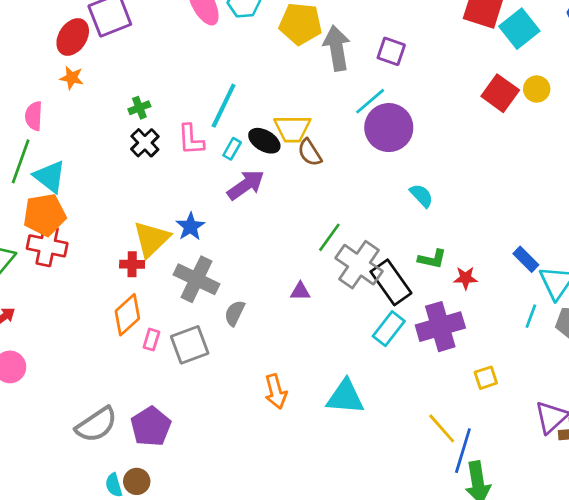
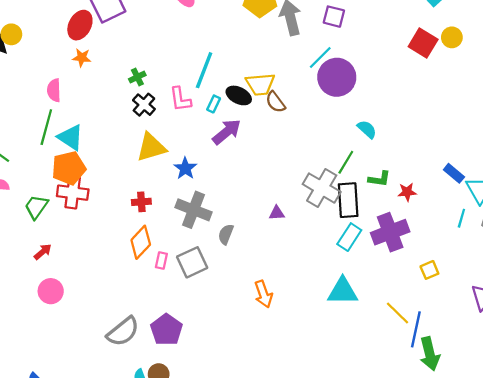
green line: (329, 237) -> (346, 162), moved
yellow triangle: (151, 239) -> (151, 147), moved, turned 32
black rectangle: (391, 282) -> (348, 200), turned 36
cyan triangle: (345, 397) -> (343, 291), moved

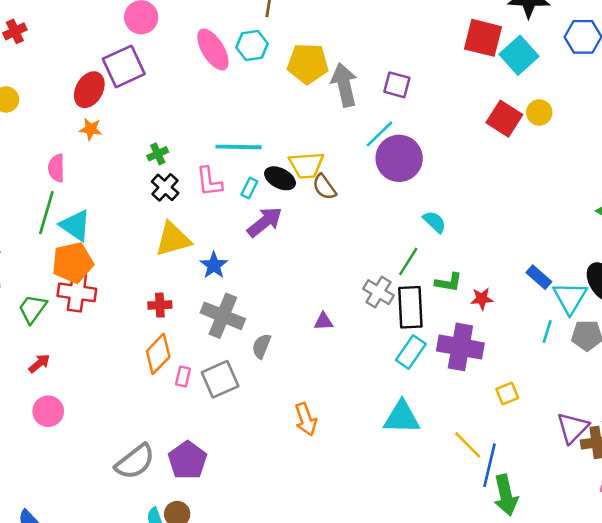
cyan line: (204, 70) -> (239, 147), turned 69
gray cross: (322, 188) -> (378, 292), size x0.7
purple cross: (390, 232) -> (460, 347), turned 30

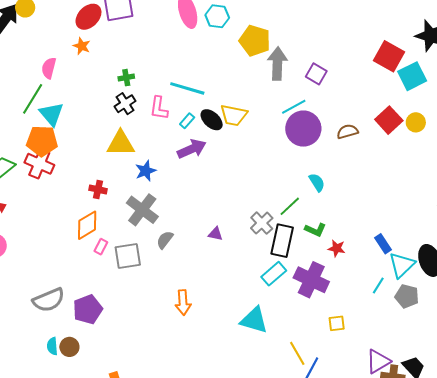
brown semicircle: (324, 187) -> (347, 132), moved, turned 95

